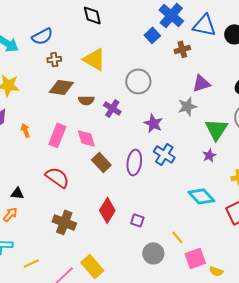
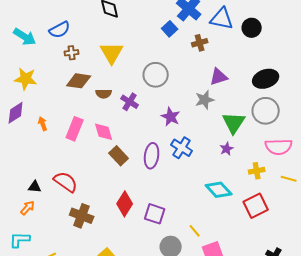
yellow triangle: (94, 59) -> (112, 53), turned 30
red semicircle: (57, 177) -> (66, 182), moved
purple square: (137, 220) -> (155, 214), size x1.5

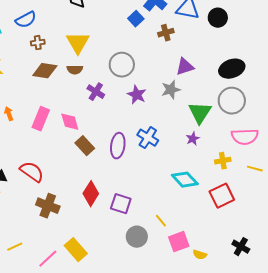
brown semicircle: (104, 94) -> (75, 70), moved
purple star: (171, 117) -> (137, 95), moved

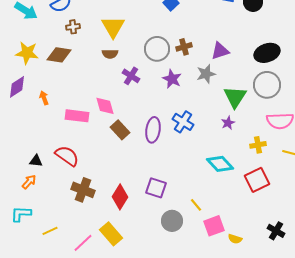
brown cross: (166, 33) -> (184, 47), moved
brown diamond: (45, 71) -> (59, 55), moved
pink rectangle: (41, 119) -> (77, 116), moved, turned 75
red diamond: (91, 194) -> (120, 197), moved

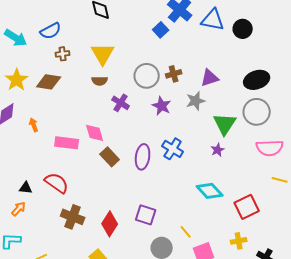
yellow star: (27, 53) -> (17, 80), turned 30
yellow cross: (258, 145) -> (239, 241), moved

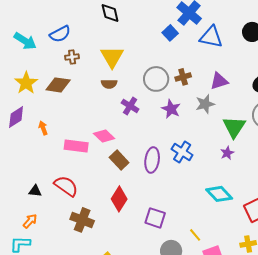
blue triangle: (213, 20) -> (211, 37), moved
pink diamond: (95, 133) -> (104, 136), turned -30
orange arrow: (19, 209) -> (30, 221), moved
red diamond: (110, 224) -> (119, 199), moved

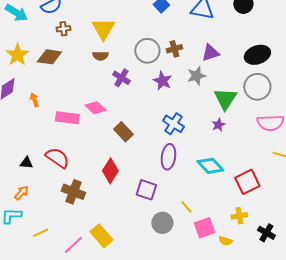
brown rectangle: (119, 160) -> (123, 132), moved
purple ellipse: (152, 160) -> (168, 157), moved

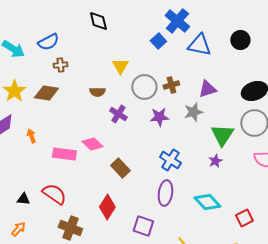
yellow triangle: (103, 29) -> (120, 66), moved, size x0.7
purple star: (162, 81) -> (159, 117), turned -30
red square: (247, 182) -> (244, 218), size x0.7

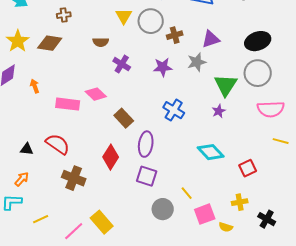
gray circle: (144, 87) -> (151, 21), moved
purple ellipse: (165, 193) -> (146, 144), moved

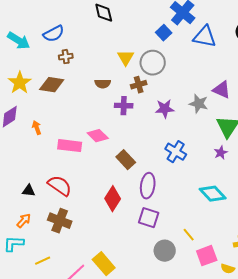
brown cross: (175, 35) -> (139, 85), moved
purple triangle: (211, 39) -> (222, 90), moved, turned 42
gray star: (197, 62) -> (199, 104), turned 30
purple cross: (122, 64) -> (124, 106), turned -30
brown cross: (74, 178) -> (60, 221), moved

